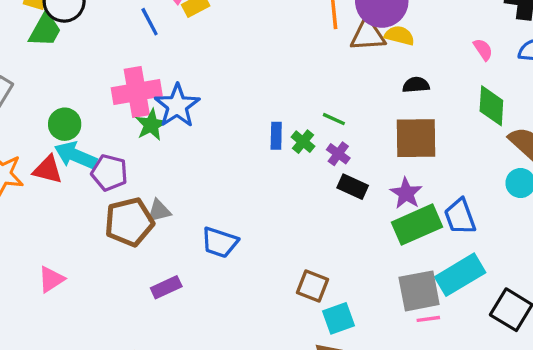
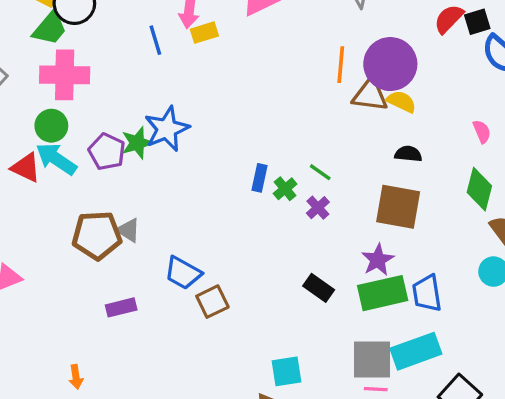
pink cross: (137, 92) -> (65, 75), moved
purple pentagon: (109, 173) -> (107, 152), moved
black rectangle: (353, 187) -> (319, 288), moved
gray triangle: (159, 211) -> (128, 230), turned 35
brown square: (313, 286) -> (212, 302), moved, turned 32

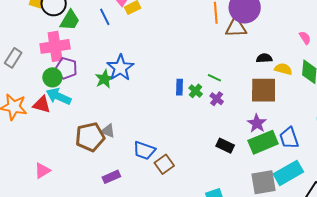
green trapezoid: (50, 28) -> (70, 20), moved
yellow semicircle: (401, 102) -> (283, 69), moved
purple pentagon: (107, 152) -> (66, 68), moved

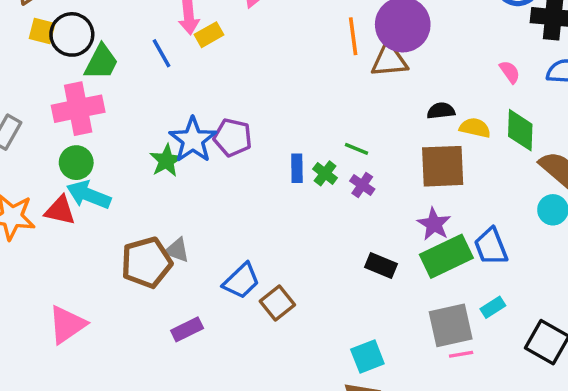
purple pentagon: (66, 68) -> (233, 137), moved
blue trapezoid: (144, 150) -> (241, 281), turned -60
pink triangle: (42, 171) -> (67, 325), size x1.4
cyan rectangle: (288, 173) -> (493, 307), size x0.5

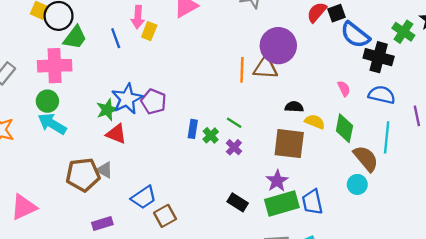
yellow rectangle: (209, 35) -> (149, 31), turned -48
orange line: (353, 36) -> (242, 70), moved
red triangle: (60, 210) -> (116, 134), moved

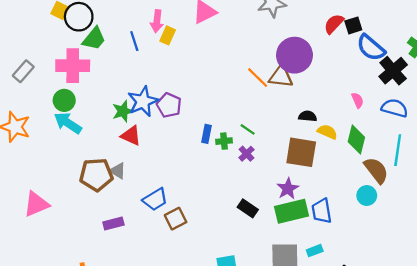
black cross: (379, 57) -> (393, 71), turned 32
orange line: (242, 70) -> (258, 78), turned -50
green cross: (211, 135) -> (224, 141), turned 35

